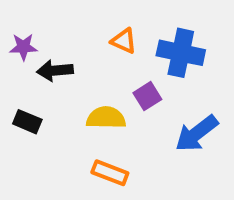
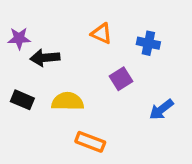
blue cross: (181, 53) -> (148, 43), size x0.6
yellow semicircle: (106, 118) -> (68, 101), moved
blue arrow: (197, 133) -> (161, 109), size x0.7

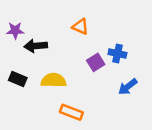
blue cross: (148, 43) -> (117, 53), moved

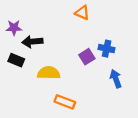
orange triangle: (80, 27) -> (82, 13), moved
black rectangle: (18, 79) -> (16, 60), moved
blue arrow: (128, 87) -> (116, 79), turned 108

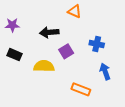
black arrow: (32, 42) -> (49, 32), moved
purple square: (87, 57) -> (66, 51), moved
orange rectangle: (65, 102) -> (81, 89), moved

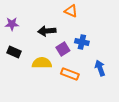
blue cross: (97, 44) -> (82, 42), moved
orange rectangle: (81, 89) -> (70, 74), moved

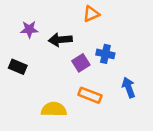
orange triangle: (71, 11) -> (91, 14), turned -48
purple star: (12, 24) -> (29, 29), moved
yellow semicircle: (42, 63) -> (54, 109), moved

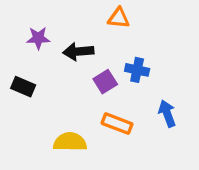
orange triangle: (91, 14) -> (119, 18), turned 30

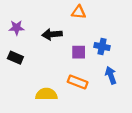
purple star: (38, 38) -> (17, 28), moved
blue cross: (137, 70) -> (102, 47), moved
purple square: (105, 82) -> (79, 52), moved, turned 32

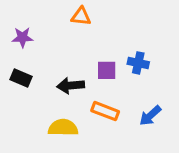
orange triangle: (79, 12) -> (81, 16), moved
black arrow: (52, 34) -> (71, 86), moved
blue arrow: (111, 75) -> (150, 116), moved, turned -112

